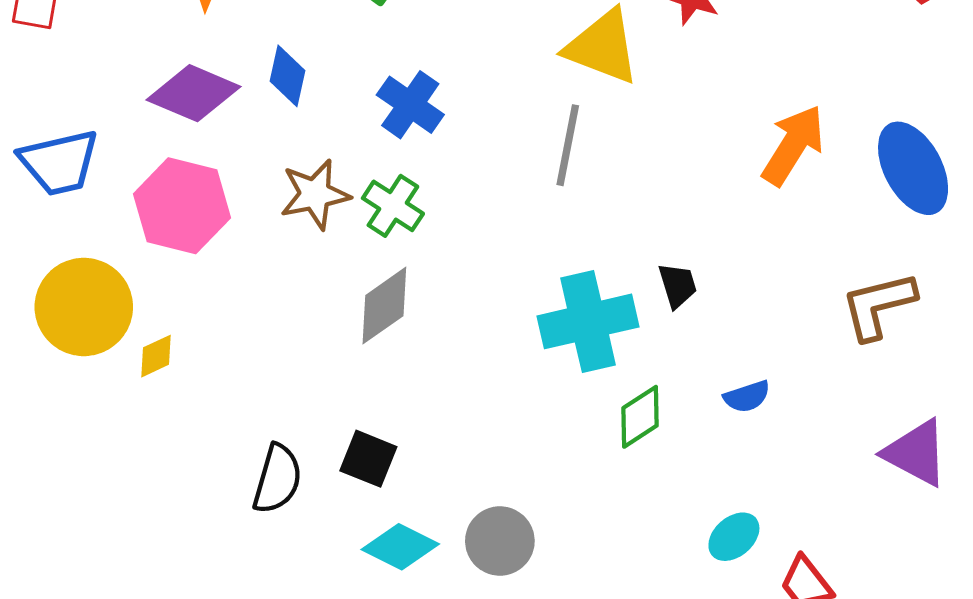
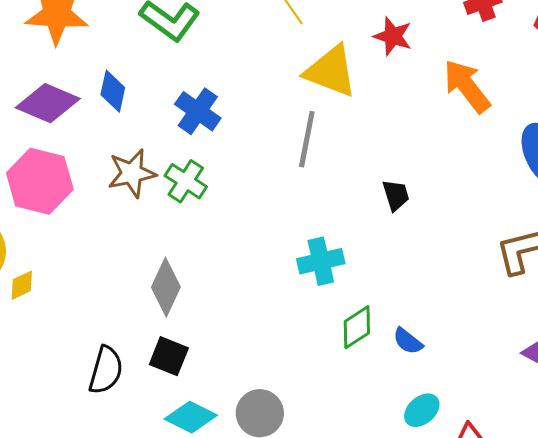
orange arrow: (793, 145) -> (467, 86), moved, turned -70
black trapezoid: (678, 285) -> (396, 195), moved
gray diamond: (384, 306) -> (166, 287), moved, turned -30
cyan cross: (588, 321) -> (321, 261), size x0.7
blue semicircle: (747, 397) -> (408, 341), moved, turned 56

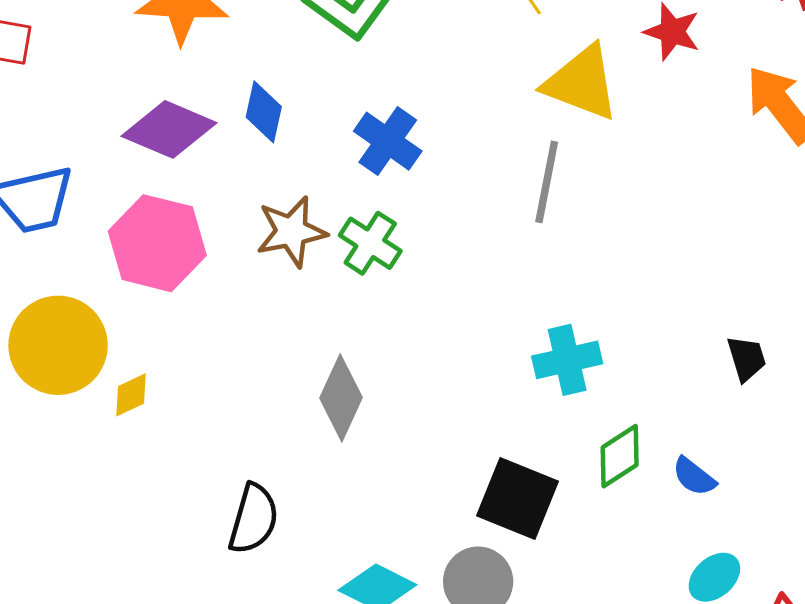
black trapezoid: (396, 195) -> (747, 358), moved
black square: (169, 356) -> (518, 498), moved, size x1.4

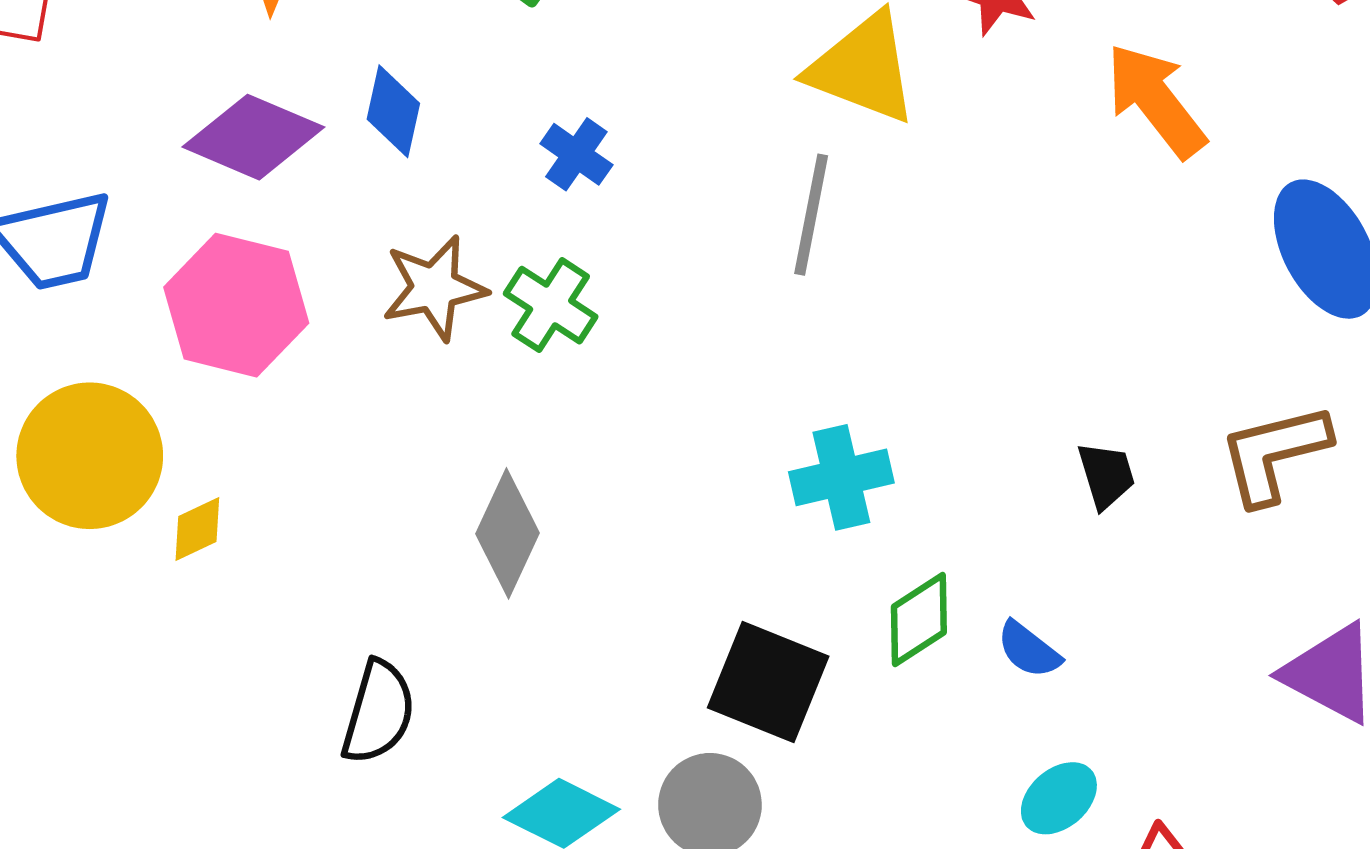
blue cross: (388, 141) -> (576, 154), size x0.7

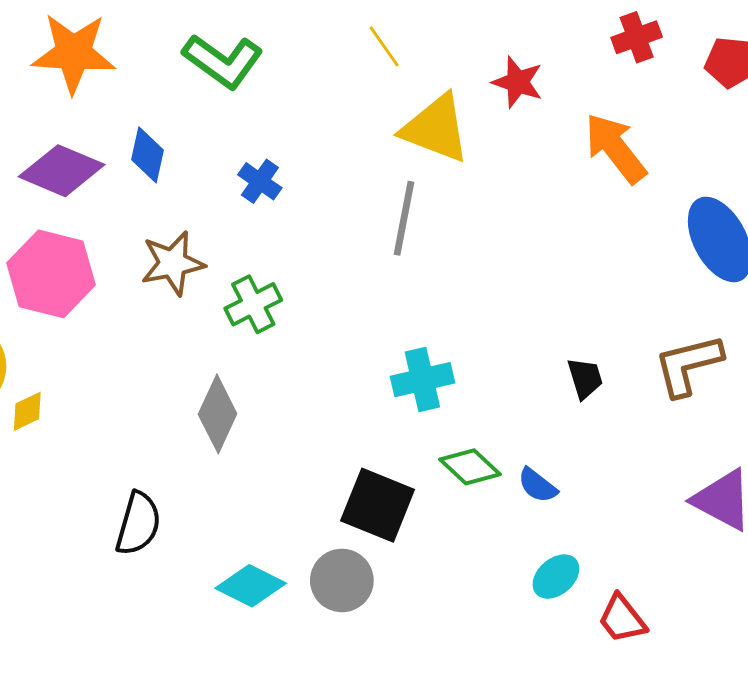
green cross: (551, 305) -> (253, 304), moved, turned 30
green diamond: (919, 620) -> (470, 467), turned 76

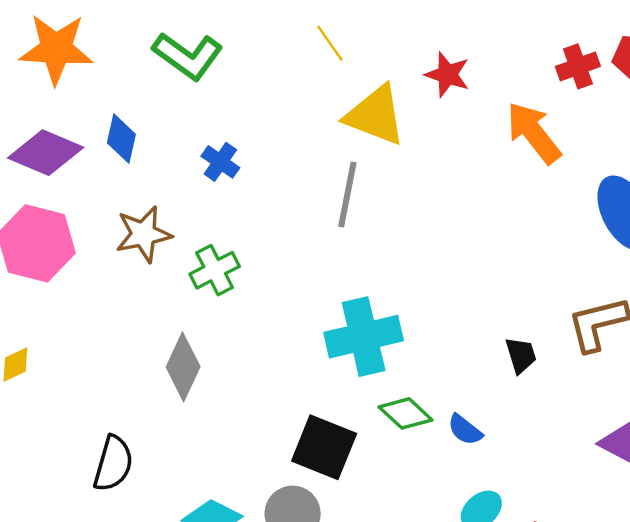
red cross: (637, 37) -> (578, 66), moved
black trapezoid: (585, 378) -> (521, 355), moved
cyan cross: (422, 380) -> (364, 337), size x1.4

